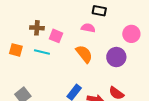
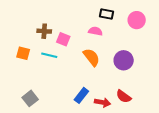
pink circle: (131, 34) -> (137, 20), moved

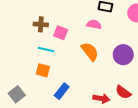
orange square: (23, 53) -> (43, 70), moved
blue rectangle: (81, 95) -> (62, 91), moved
gray square: (30, 98) -> (17, 94), moved

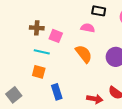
blue rectangle: (62, 91) -> (57, 92), turned -56

